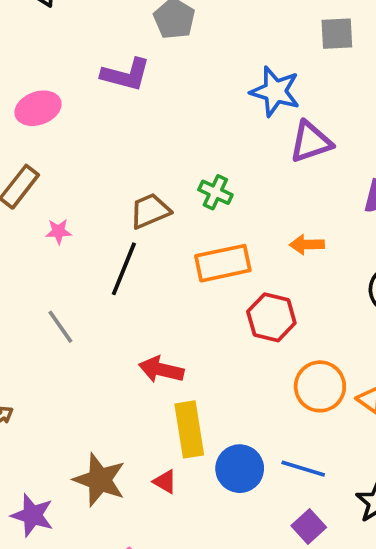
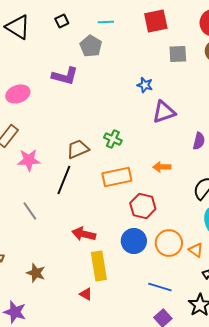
blue star: (275, 91) -> (145, 85), size x0.6
pink star: (59, 231) -> (29, 160), size x1.6
blue circle: (240, 469) -> (134, 241), moved
brown star: (100, 480) -> (36, 273), moved, size x0.7

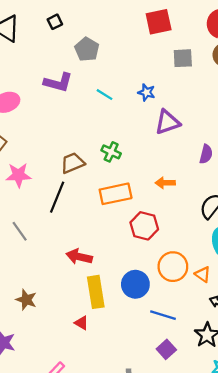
cyan line: (106, 22) -> (105, 95), moved, turned 35
blue circle: (134, 241) -> (135, 284), moved

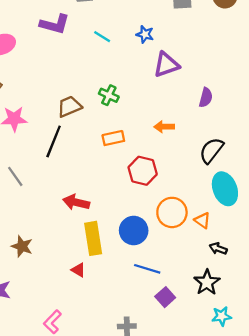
orange rectangle: (116, 194) -> (113, 138), size x0.7
blue line: (163, 315) -> (147, 269), moved

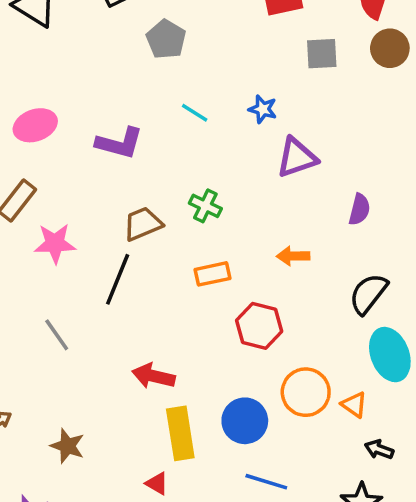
purple L-shape: (55, 24) -> (119, 143), moved

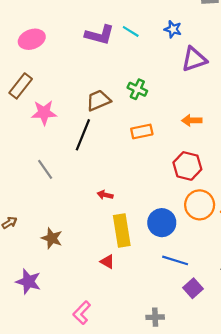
purple L-shape: (119, 143) -> (100, 35), moved
red hexagon: (259, 326) -> (187, 166), moved
red arrow: (153, 376) -> (105, 195), size x0.6

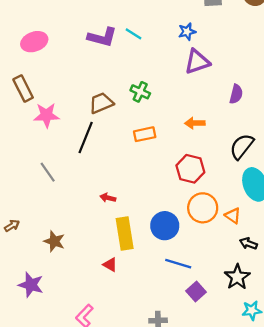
blue star: (173, 29) -> (187, 32), moved, turned -30
brown rectangle: (21, 86) -> (23, 88), turned -65

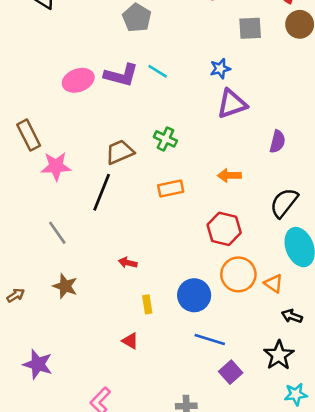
pink ellipse: (34, 42) -> (78, 80), moved
yellow rectangle: (125, 233) -> (147, 304), size x0.5
brown star: (54, 241) -> (65, 286), moved

